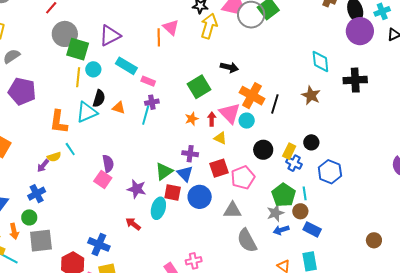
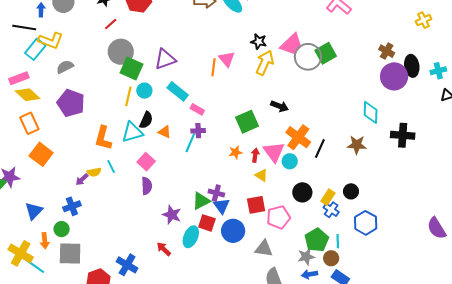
purple circle: (360, 31) -> (394, 76), moved
brown star: (311, 95) -> (357, 145), turned -30
purple cross: (190, 154) -> (216, 193), moved
pink square: (103, 180) -> (146, 162), moved

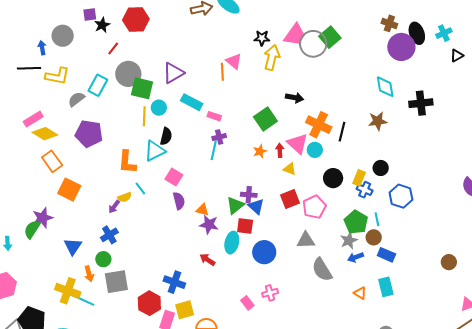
cyan rectangle: (35, 49) -> (98, 85), moved
orange triangle: (165, 132) -> (202, 210), moved
blue circle: (233, 231) -> (264, 252), moved

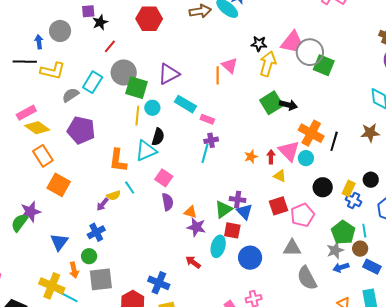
red hexagon: (136, 20) -> (149, 19), moved
green square: (330, 37) -> (324, 65), moved, turned -30
green square: (265, 119) -> (271, 103), moved

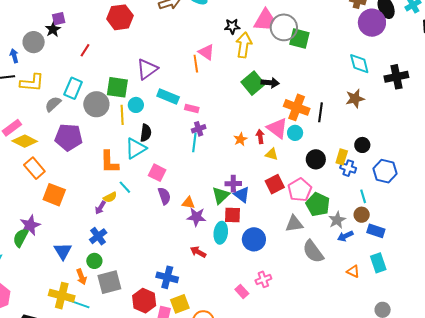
black star: (100, 22) -> (53, 29), moved
gray circle: (124, 73) -> (96, 104), moved
green pentagon: (343, 232) -> (318, 204), moved

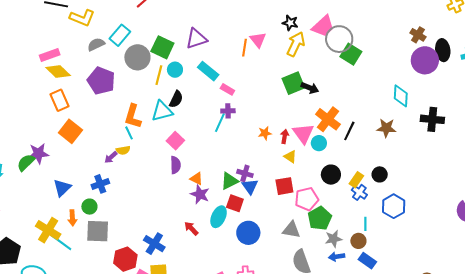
cyan line: (125, 187) -> (129, 133), moved

